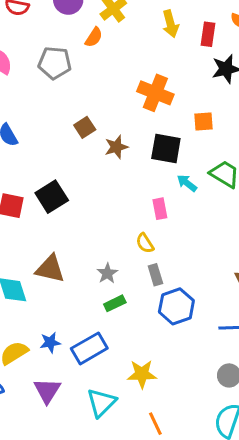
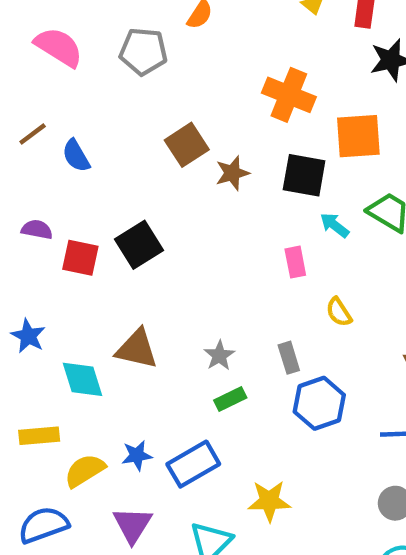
orange square: (203, 121) -> (358, 136), size x1.6
brown square: (85, 127) -> (187, 145), size x1.4
yellow semicircle: (145, 243) -> (339, 312), moved

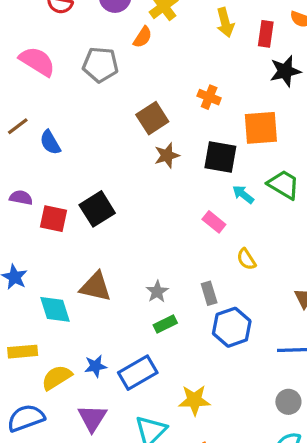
orange cross: (289, 95) -> (209, 97), size x0.6
brown square: (187, 145) -> (152, 118), moved
pink rectangle: (295, 262) -> (214, 222), turned -40

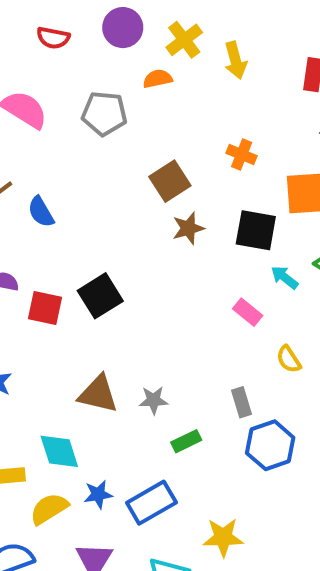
yellow arrow: (225, 23) -> (235, 60), moved
orange semicircle: (143, 37) -> (158, 79), turned -135
gray star: (157, 292) -> (153, 400), moved, turned 30
cyan diamond: (55, 309) -> (59, 451), moved

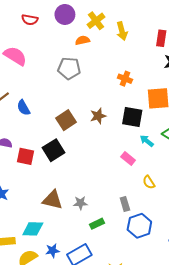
gray pentagon: (104, 114) -> (69, 68), moved
brown square: (170, 181) -> (66, 120), moved
cyan diamond: (59, 451) -> (33, 229), turned -70

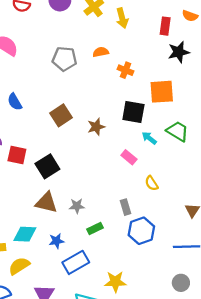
orange semicircle: (83, 40) -> (101, 52), moved
brown star: (98, 116) -> (96, 127), moved
black square: (54, 150) -> (47, 166), moved
blue star: (52, 251) -> (57, 241), moved

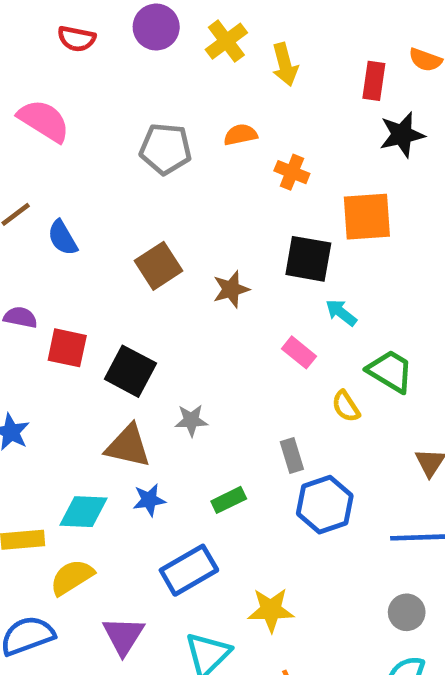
green trapezoid: (178, 131) -> (390, 371), moved
black square: (47, 166) -> (130, 371), turned -30
gray star: (77, 206) -> (191, 420), moved
blue star: (57, 241) -> (149, 500), moved

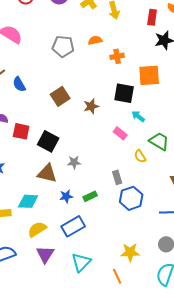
orange cross: (292, 172) -> (117, 56), turned -32
blue star: (149, 500) -> (66, 196), moved
yellow semicircle: (72, 577) -> (37, 229), moved
yellow star: (271, 610) -> (130, 252), moved

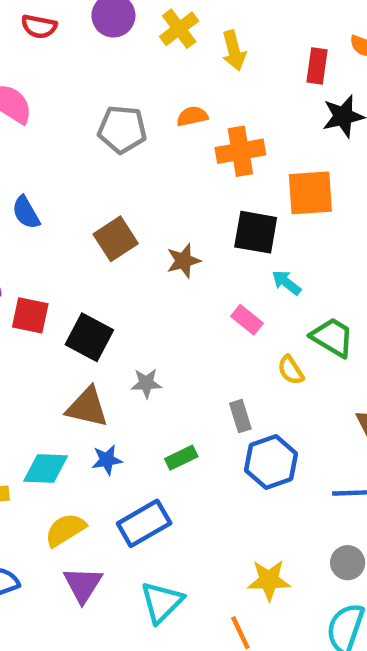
orange cross: (117, 56) -> (240, 151), size x1.5
blue star: (66, 196) -> (107, 460), moved

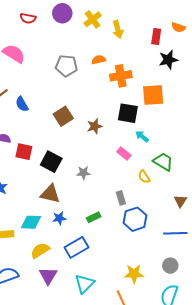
gray star: (146, 383) -> (83, 173), moved

